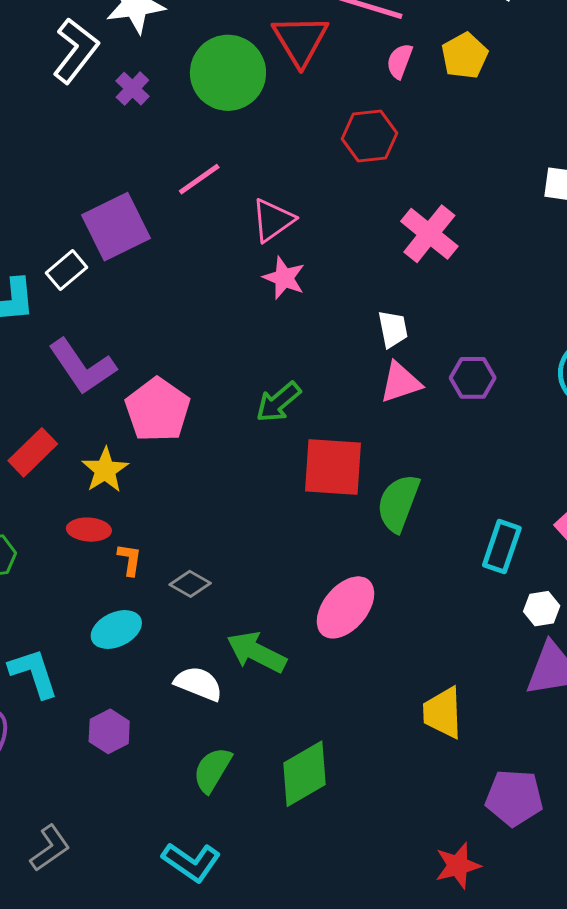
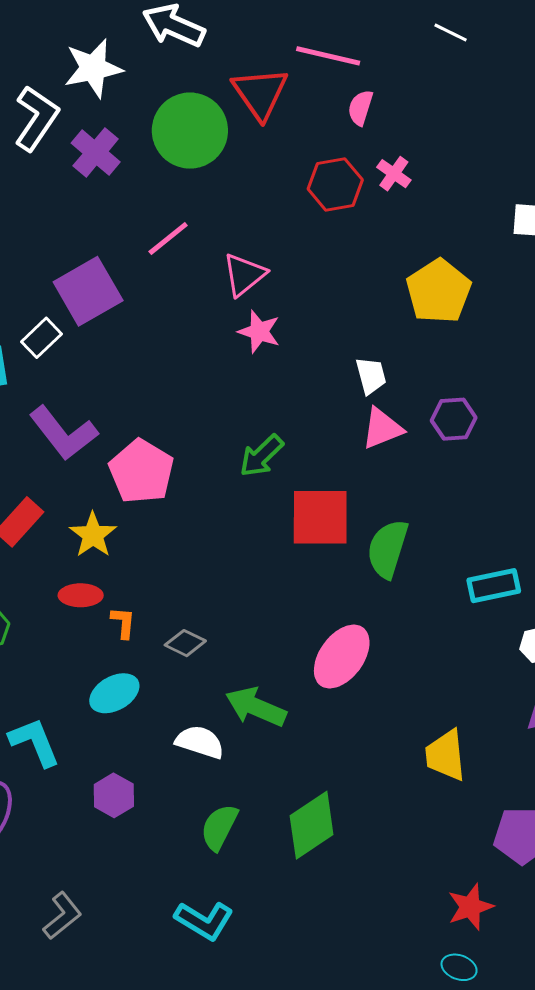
yellow pentagon: (465, 56) -> (439, 291), moved, size x1.4
purple cross: (132, 89) -> (96, 152), size x1.4
pink cross: (429, 234) -> (394, 174), moved, size x0.6
cyan rectangle: (502, 547) -> (494, 586), turned 63

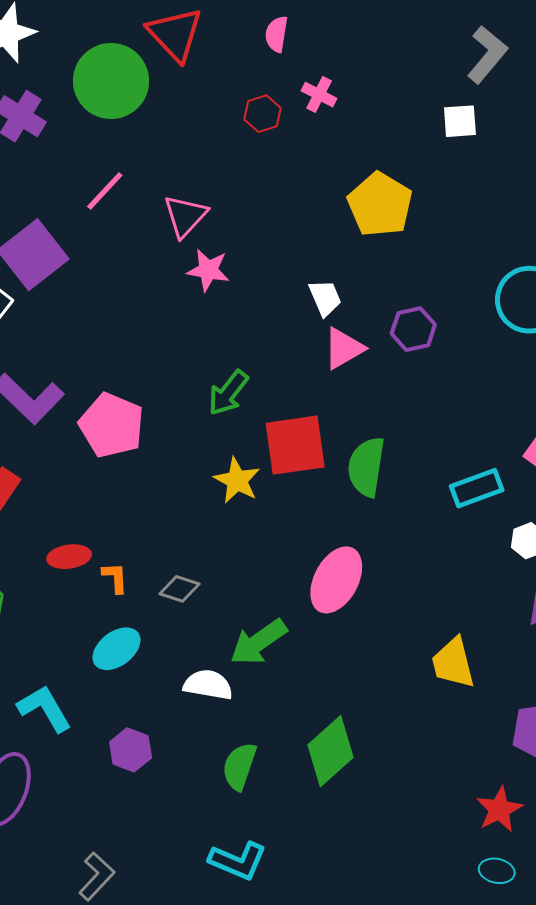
red hexagon: (335, 184) -> (263, 114), size x0.7
yellow star: (93, 535) -> (237, 480), moved
green arrow: (256, 707) -> (258, 642), turned -50

